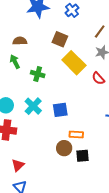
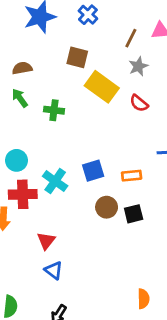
cyan cross: (33, 106) -> (55, 181), moved
blue square: (60, 110) -> (93, 171), moved
orange rectangle: (76, 134) -> (132, 176), moved

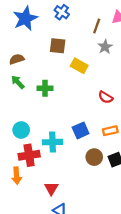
yellow rectangle: (102, 87) -> (79, 66), size x0.7
red semicircle: (139, 103) -> (106, 97), moved
cyan cross: (55, 181) -> (53, 142), turned -30

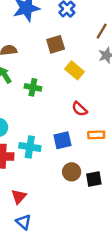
brown square: (58, 46) -> (56, 44), turned -35
red semicircle: (106, 97) -> (80, 109), moved
orange rectangle: (110, 131) -> (96, 135), moved

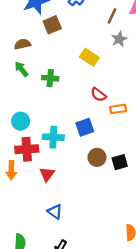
brown square: (56, 44) -> (52, 25), moved
orange rectangle: (96, 135) -> (118, 109), moved
red triangle: (19, 197) -> (47, 174), moved

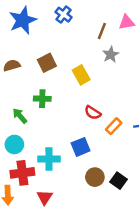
brown square: (52, 25) -> (47, 63), moved
yellow rectangle: (89, 57) -> (81, 75), turned 30
green arrow: (21, 69) -> (20, 116), moved
orange rectangle: (118, 109) -> (114, 126), turned -35
black square: (120, 162) -> (118, 181), turned -35

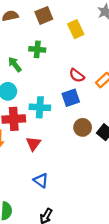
red semicircle: (93, 113) -> (77, 75), moved

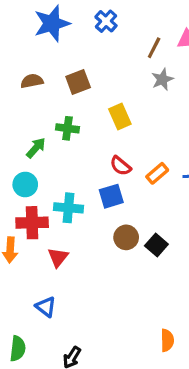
yellow rectangle: (76, 29) -> (120, 117), moved
green arrow: (15, 64) -> (36, 148), turned 77
blue triangle: (41, 180) -> (46, 307), moved

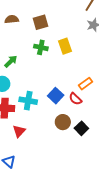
green cross: (67, 128) -> (41, 47), moved
red semicircle: (120, 166) -> (75, 99), moved
blue square: (111, 196) -> (56, 96), turned -35

